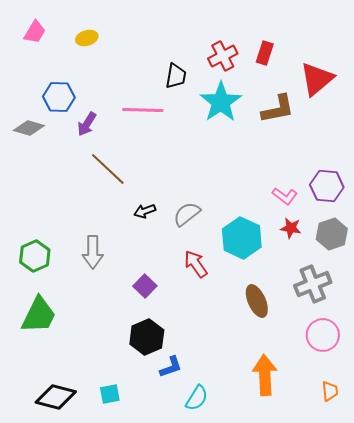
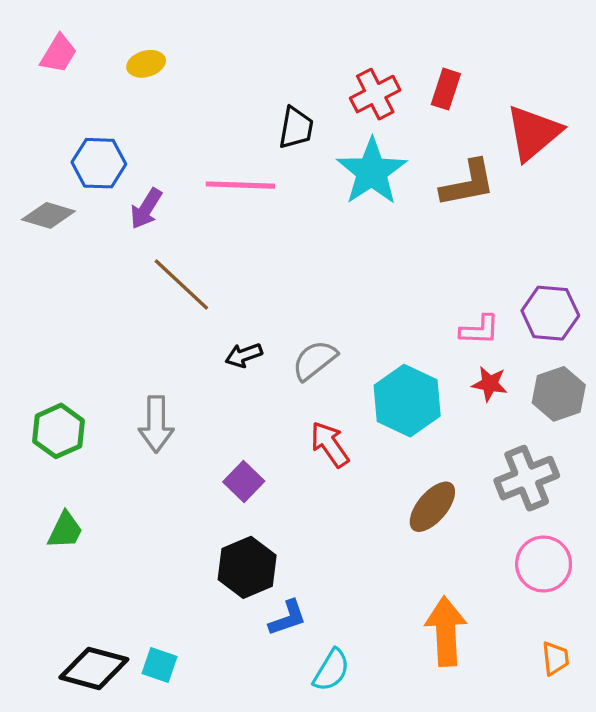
pink L-shape: (285, 196) -> (480, 330), turned -35
brown ellipse: (257, 301) -> (432, 507), turned 64
green trapezoid: (39, 315) -> (65, 530), size x0.6
cyan square: (110, 394) -> (160, 665), moved, turned 30

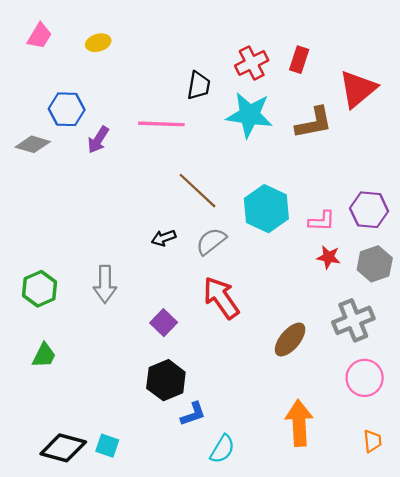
cyan star: (372, 172) -> (249, 115), turned -30
brown line: (181, 284) -> (198, 191), moved
cyan hexagon: (407, 401) -> (266, 209), moved
red arrow: (330, 444) -> (221, 298), size x1.4

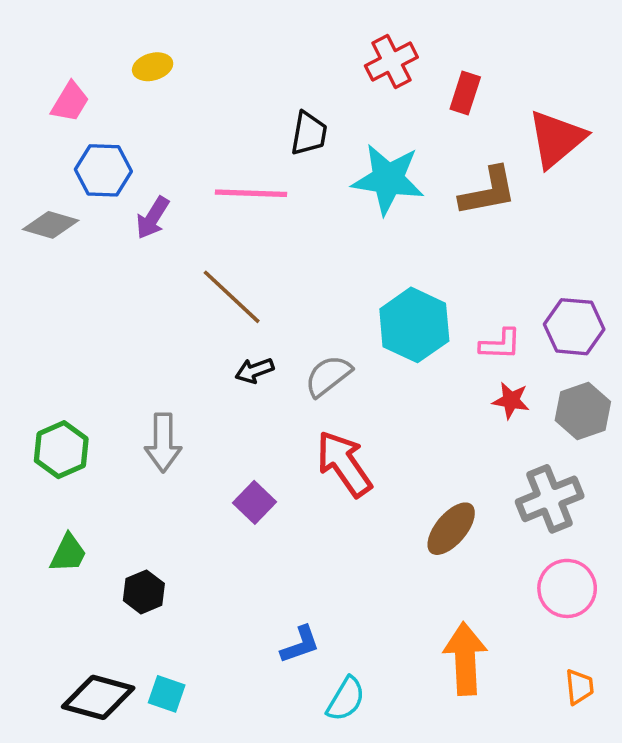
pink trapezoid: (39, 36) -> (70, 102), moved
red cross: (252, 63) -> (391, 61), moved
brown line: (198, 191) -> (232, 297), moved
black hexagon: (166, 380) -> (144, 592), moved, size x0.7

